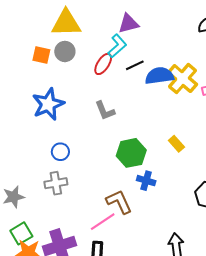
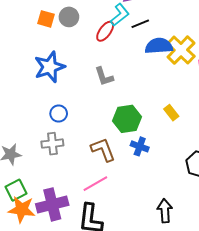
black line: (135, 65) -> (140, 24), moved
brown L-shape: (119, 202) -> (103, 150), moved

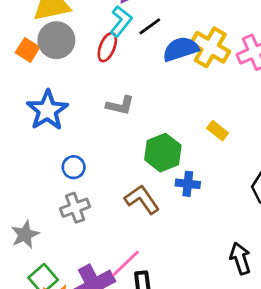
gray circle: (69, 17) -> (56, 40), size x1.4
orange square: (46, 19) -> (28, 50), turned 30
gray L-shape: (104, 76) -> (120, 105), turned -45
pink line: (95, 184) -> (126, 263), moved

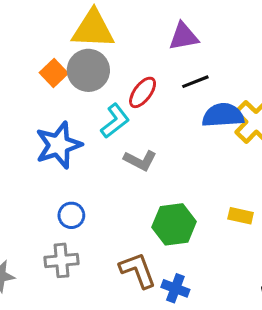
cyan L-shape: (121, 21) -> (115, 121), moved
yellow rectangle: (218, 131) -> (241, 216), turned -40
blue cross: (188, 184) -> (175, 288), moved

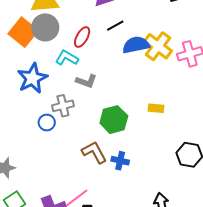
orange square: (54, 73) -> (23, 32), size x1.6
cyan L-shape: (115, 121) -> (67, 58), turned -105
gray cross: (62, 260) -> (63, 106), moved

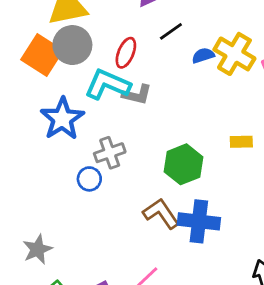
blue semicircle: (136, 45) -> (203, 55), size x0.6
cyan L-shape: (67, 58) -> (108, 84), size x1.4
gray L-shape: (86, 81) -> (137, 95), moved
blue cross: (120, 161) -> (199, 221), size x1.6

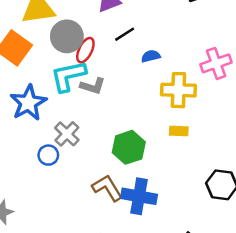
gray circle: (72, 45) -> (67, 36), moved
yellow cross: (234, 54) -> (178, 90), moved, turned -32
cyan L-shape: (108, 84) -> (68, 76), turned -39
gray cross: (110, 153) -> (67, 134), turned -30

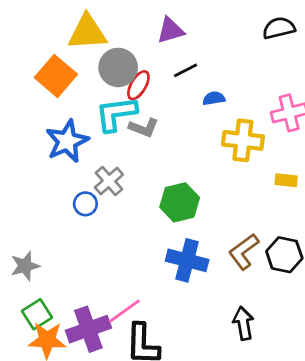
yellow rectangle: (179, 131) -> (286, 180), moved
brown L-shape: (107, 188) -> (244, 252), moved, turned -100

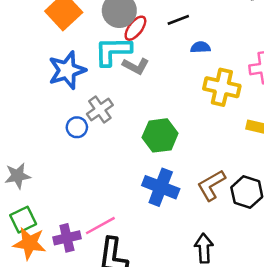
purple cross: (88, 329) -> (67, 238), size x0.7

